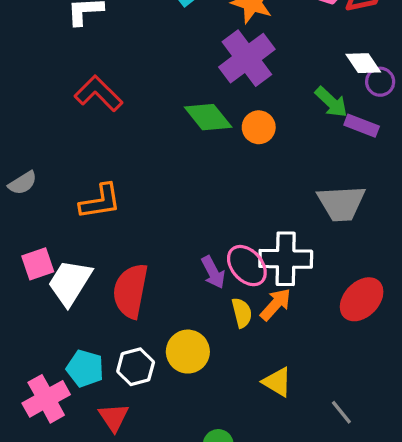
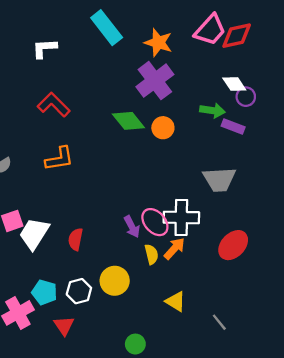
green arrow: (331, 102) -> (212, 110), turned -35
orange L-shape: (100, 201) -> (59, 159), moved
red semicircle: (131, 291) -> (76, 239), size x0.6

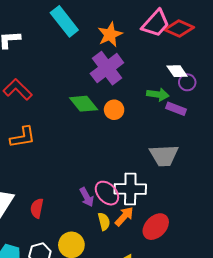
red diamond: (237, 36) -> (179, 28), turned 36
orange star: (158, 43) -> (110, 35), turned 30
red ellipse: (233, 245) -> (156, 227), moved

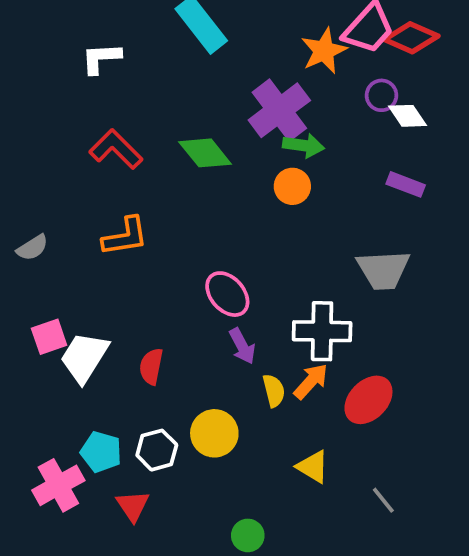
orange star: (110, 35) -> (324, 51), moved
purple circle: (187, 82) -> (381, 95), moved
green arrow: (158, 95) -> (303, 145), moved
green diamond: (84, 104) -> (205, 153), moved
pink ellipse: (107, 193) -> (227, 294), moved

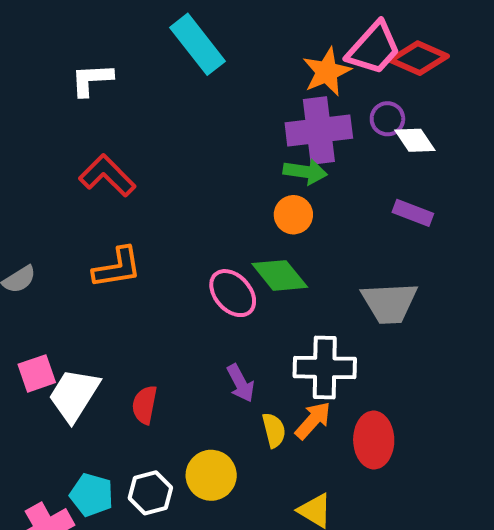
purple cross: (279, 110) -> (319, 131), moved, turned 30
green diamond: (205, 153) -> (280, 275), moved
pink ellipse: (227, 294) -> (233, 293), moved
red ellipse: (368, 400) -> (374, 440), turned -45

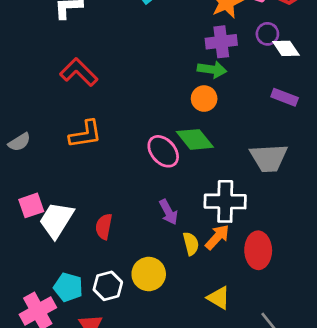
purple cross: (319, 131) -> (221, 42), size x0.7

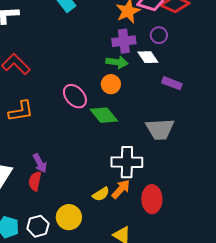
white diamond: (286, 48) -> (148, 57), moved
pink ellipse: (163, 151) -> (75, 96), moved
purple arrow: (168, 212) -> (40, 163), moved
yellow semicircle: (191, 244) -> (101, 194), turned 72

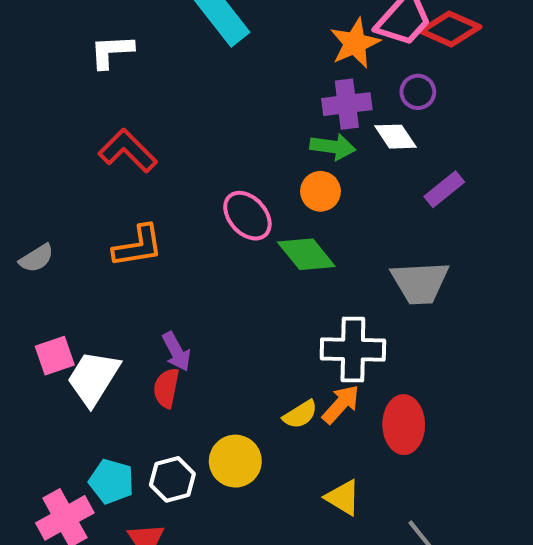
purple rectangle: (172, 83) -> (444, 189), turned -60

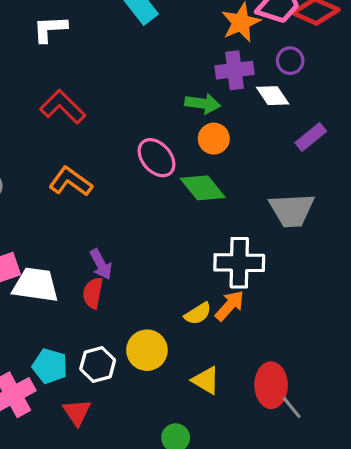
green arrow: (333, 147) -> (203, 104), moved
orange L-shape: (138, 246) -> (71, 182), turned -135
white trapezoid: (93, 378) -> (36, 285), turned 66
red ellipse: (404, 425) -> (271, 385), moved
yellow triangle: (343, 498) -> (206, 380), moved

